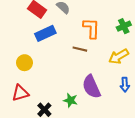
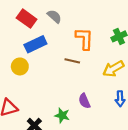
yellow circle: (24, 63) -> (20, 66), moved
purple semicircle: (91, 87) -> (84, 101), size x0.6

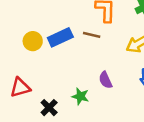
blue rectangle: (35, 44) -> (60, 37), moved

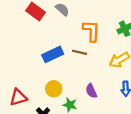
yellow circle: (33, 41) -> (54, 89), moved

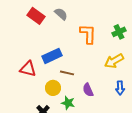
brown line: (79, 52) -> (67, 73), moved
red triangle: (18, 97) -> (28, 69), moved, turned 30

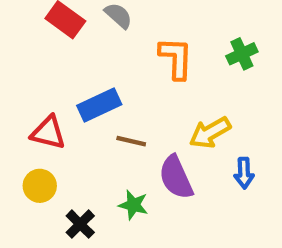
yellow arrow: (114, 61) -> (210, 133), moved
yellow circle: (53, 88) -> (40, 186), moved
purple semicircle: (88, 90) -> (176, 177), size x1.5

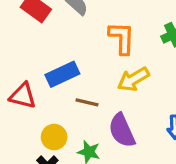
yellow arrow: (210, 133) -> (133, 79), moved
yellow circle: (40, 186) -> (54, 137), moved

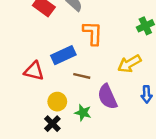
orange L-shape: (122, 38) -> (93, 33), moved
yellow arrow: (133, 79) -> (129, 64), moved

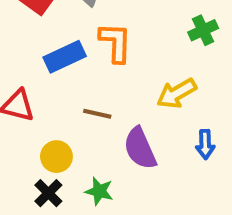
blue rectangle: (63, 55) -> (65, 57), moved
green star: (83, 113) -> (99, 191), moved

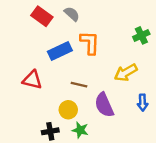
yellow circle: (56, 157) -> (68, 110), moved
black cross: (48, 193) -> (50, 131), turned 35

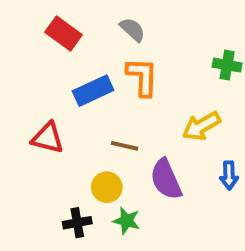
gray semicircle: (72, 14) -> (132, 30), moved
green cross: (141, 35) -> (227, 65), turned 35

